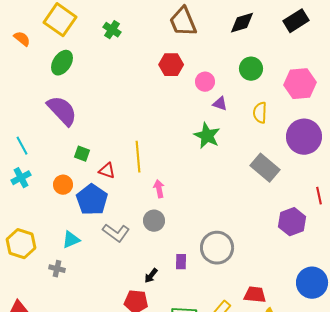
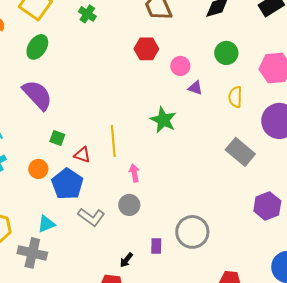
green star: (207, 136) -> (163, 120), moved
gray cross: (57, 269) -> (32, 253), size x1.8

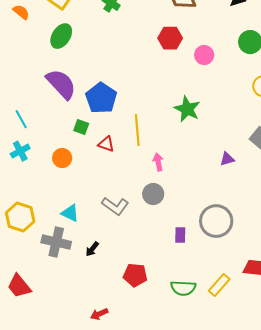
purple triangle: (195, 88) -> (227, 159), moved, turned -35
blue pentagon: (67, 184) -> (101, 98), moved
cyan triangle: (46, 224) -> (70, 213), turned 48
black arrow: (126, 260) -> (92, 249), moved

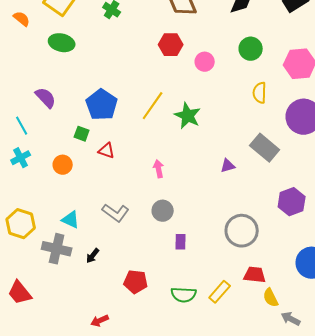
green ellipse: (61, 36) -> (62, 43), turned 70
purple semicircle: (61, 84) -> (46, 98), moved, size x0.7
yellow line: (137, 130) -> (153, 106), moved, turned 40
gray circle: (153, 194) -> (163, 211), moved
gray circle: (216, 221) -> (242, 231), moved

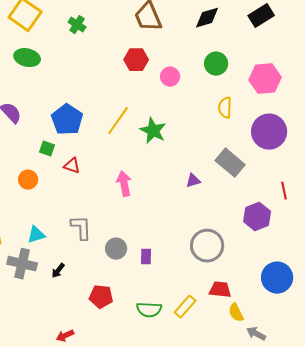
pink arrow: (159, 169) -> (124, 184), size x1.4
gray circle: (163, 211) -> (116, 249), moved
gray L-shape: (116, 213) -> (81, 228), turned -128
cyan triangle: (71, 220) -> (36, 235), turned -42

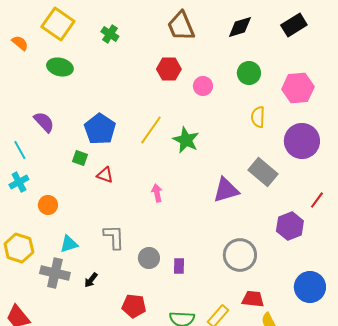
orange circle: (28, 180) -> (48, 205), moved
purple triangle: (193, 181) -> (226, 190), size x1.8
pink arrow: (124, 184) -> (157, 193), size x0.7
red line: (284, 191) -> (317, 200), turned 48

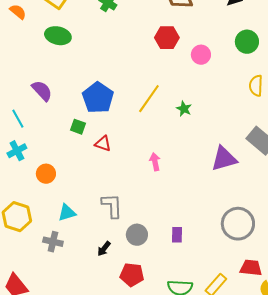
green star: (186, 140) -> (184, 109), size x0.6
gray circle: (149, 258) -> (137, 235), moved
gray cross: (55, 273) -> (53, 242), size x0.7
black arrow: (91, 280) -> (104, 249), moved

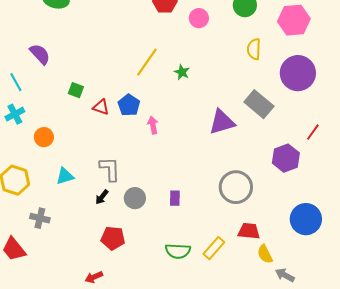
blue pentagon: (98, 98) -> (129, 105), moved, size x0.7
gray cross: (53, 242) -> (40, 218), moved
black arrow: (104, 249) -> (102, 197), moved
red pentagon: (132, 275) -> (113, 238), moved

